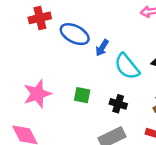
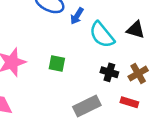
black cross: (118, 104) -> (109, 72), moved

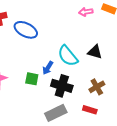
blue arrow: (77, 16) -> (48, 68), moved
black cross: (109, 72) -> (62, 86), moved, size x1.5

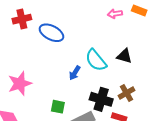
green square: (32, 79) -> (58, 107), moved
black cross: (62, 86) -> (101, 99), moved

